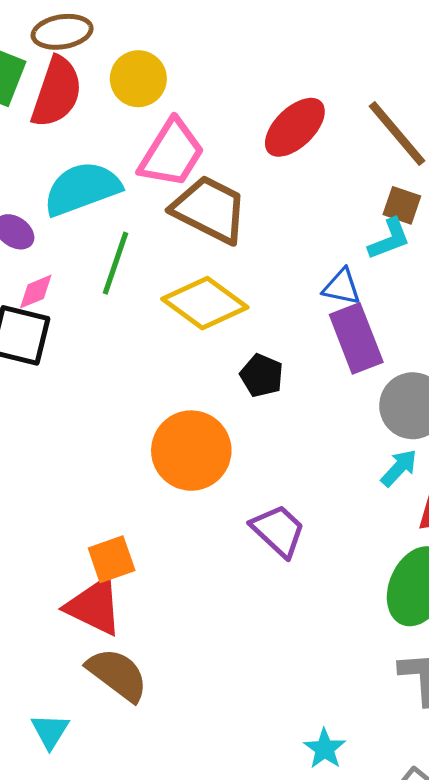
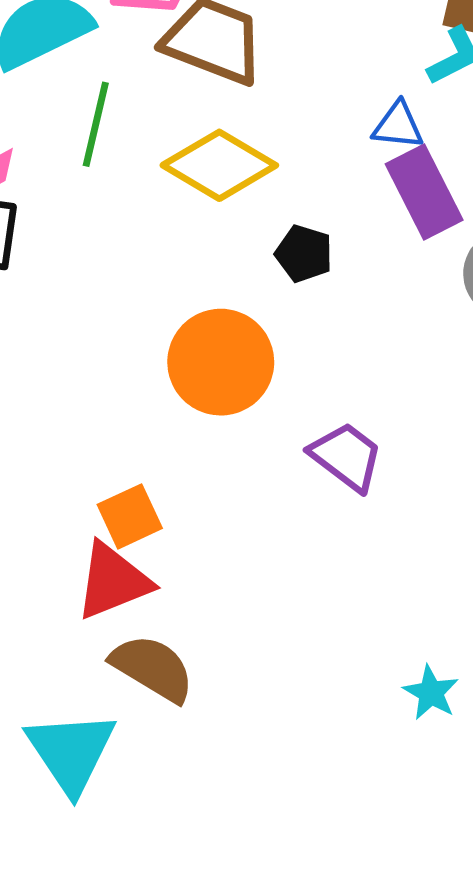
red triangle: (94, 606) -> (113, 581), turned -42
cyan triangle: (50, 731) -> (71, 752), size x1.8
cyan star: (325, 749) -> (431, 693), moved

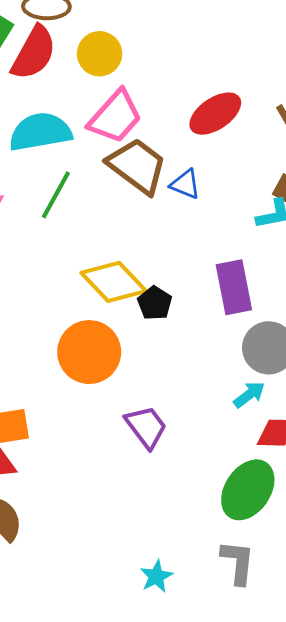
blue triangle: (398, 126) -> (185, 184), moved
yellow diamond: (219, 165) -> (114, 282), moved

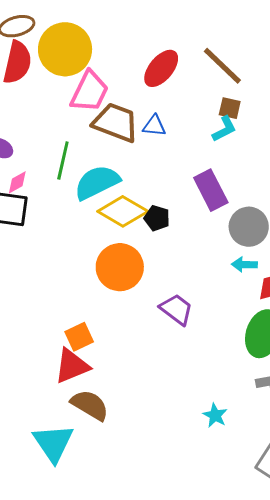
yellow circle: (100, 54) -> (65, 49), size x1.6
cyan semicircle: (40, 132) -> (97, 182), moved
cyan arrow: (249, 395) -> (244, 265), turned -125

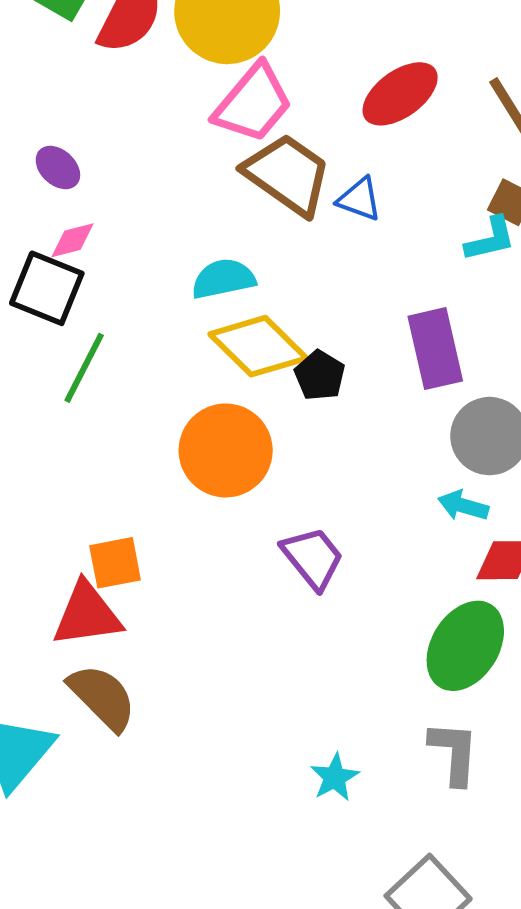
green line: (63, 160) -> (84, 368), moved
cyan semicircle: (97, 182) -> (223, 279), size x0.7

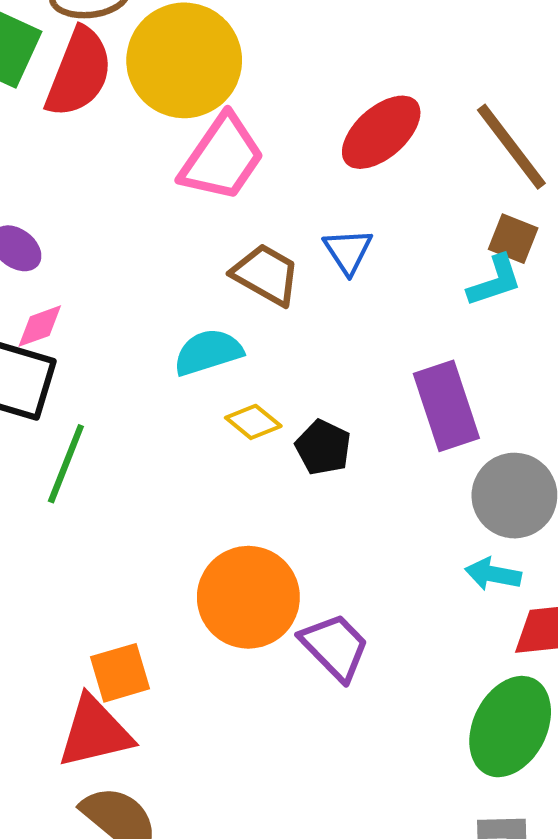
brown trapezoid: (288, 174) -> (266, 275), moved, size x0.7
blue triangle: (359, 199) -> (348, 251), turned 42
yellow diamond: (258, 346) -> (253, 422), size x0.5
orange circle: (226, 450) -> (248, 597), moved

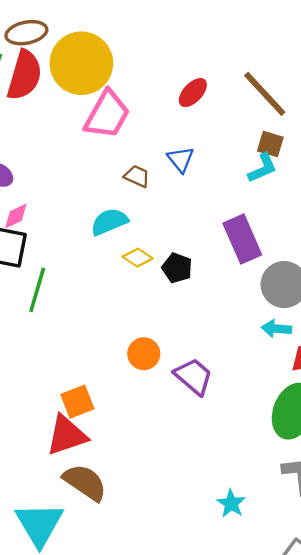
red ellipse: (381, 132) -> (193, 93), size x0.7
brown trapezoid: (266, 275) -> (137, 176), size x0.7
orange circle: (248, 597) -> (144, 354), size x0.6

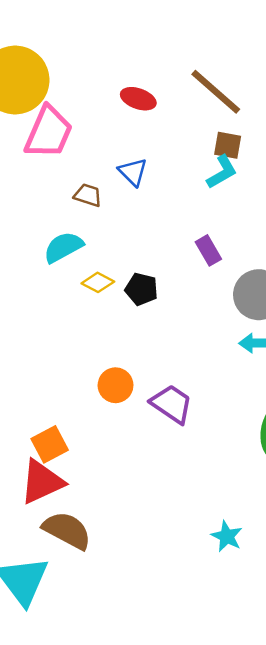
red ellipse: (193, 93) -> (138, 99), turned 72
purple rectangle: (242, 239) -> (208, 250), size x0.6

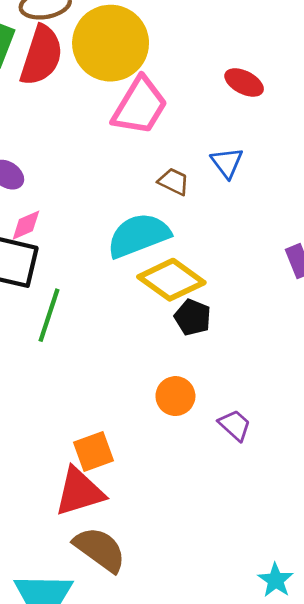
cyan semicircle: (63, 247) -> (139, 235), size x1.4
yellow diamond: (98, 282) -> (171, 280), size x1.8
black pentagon: (141, 289) -> (193, 317), moved
purple trapezoid: (172, 404) -> (235, 425), size x0.7

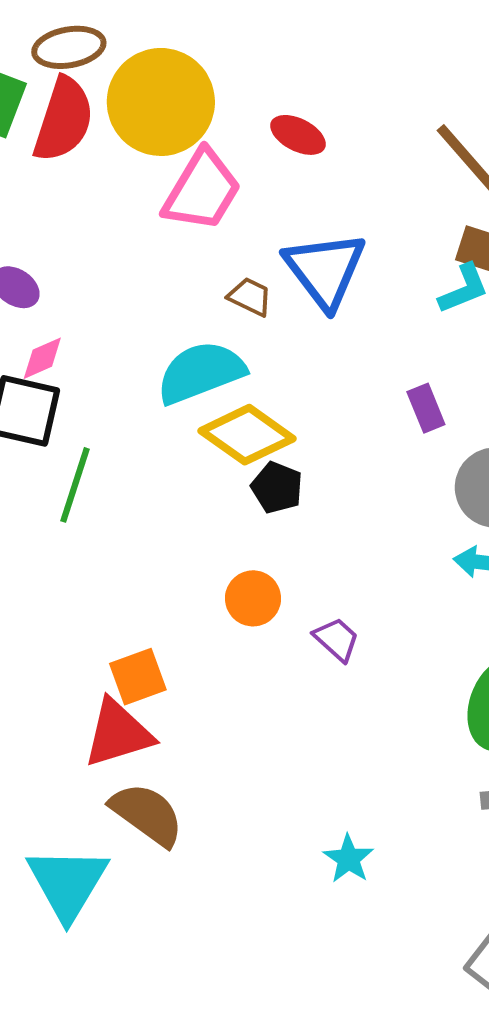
red ellipse: (244, 82) -> (298, 135), moved
blue triangle: (227, 163) -> (325, 270), size x1.8
cyan star: (276, 580) -> (349, 859), moved

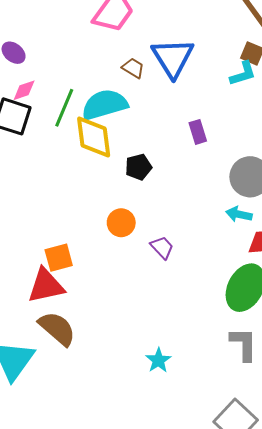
purple rectangle: (426, 408) -> (198, 132), moved
yellow diamond: (247, 435) -> (94, 137), moved, turned 42
green line: (75, 485) -> (64, 108), moved
black pentagon: (277, 488) -> (138, 167), turned 30

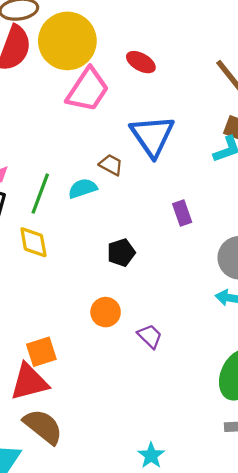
brown trapezoid: (133, 68) -> (111, 165), moved
cyan semicircle: (105, 105) -> (83, 188), size x0.6
yellow diamond: (94, 137) -> (33, 242), moved, size x0.7

